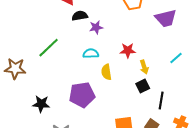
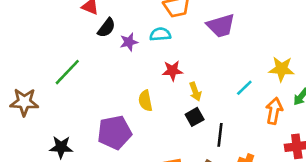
black semicircle: (80, 16) -> (106, 28), turned 140
cyan semicircle: (91, 53) -> (160, 34), moved
cyan line: (176, 58) -> (244, 88), moved

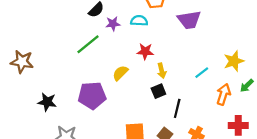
yellow star: (282, 69) -> (234, 61), turned -30
green line: (67, 72) -> (88, 44), moved
yellow semicircle: (145, 101) -> (120, 73), turned 49

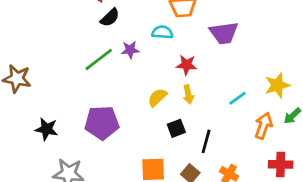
purple star: (113, 24) -> (130, 50), moved
red star: (145, 51) -> (187, 65), moved
yellow semicircle: (120, 73) -> (157, 97), moved
black square: (158, 91) -> (176, 128), moved

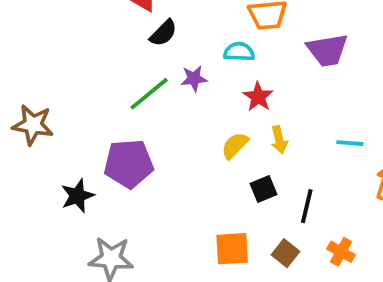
red star: (187, 65) -> (258, 97), moved, turned 30
cyan line: (237, 98) -> (350, 143), turned 42
purple pentagon: (102, 123) -> (129, 164), moved
black star: (46, 129) -> (77, 196), turned -30

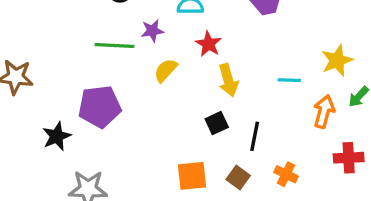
green line: (149, 94) -> (114, 46), turned 45
yellow arrow: (279, 140) -> (228, 80), size x1.4
yellow semicircle: (235, 145) -> (166, 70), moved

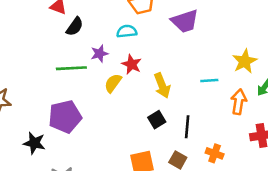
red star: (208, 44) -> (132, 64), moved
black star: (57, 136) -> (34, 143), turned -30

